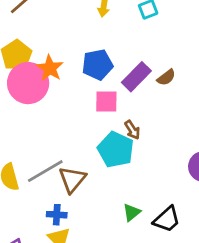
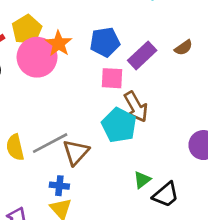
brown semicircle: (166, 77) -> (183, 48), moved
brown arrow: (132, 130) -> (136, 107), size x1.6
green triangle: (132, 212) -> (142, 180), moved

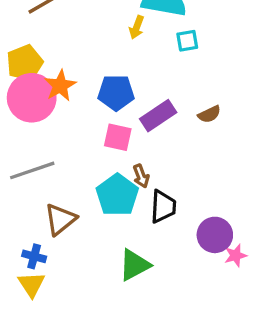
brown arrow: (136, 107) -> (141, 176), size x0.6
gray line: (50, 143) -> (32, 170), moved
green triangle: (142, 180) -> (134, 265), size x1.5
black trapezoid: (166, 195) -> (163, 207), moved, turned -56

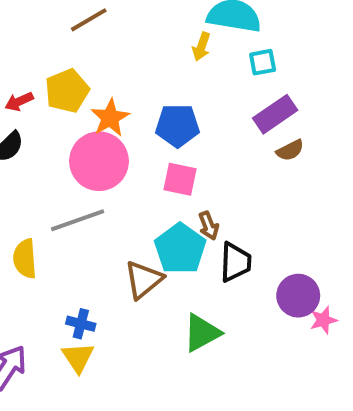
pink circle: (32, 98) -> (99, 161), moved
purple rectangle: (158, 116) -> (275, 114), moved
brown triangle: (60, 219) -> (144, 280), moved

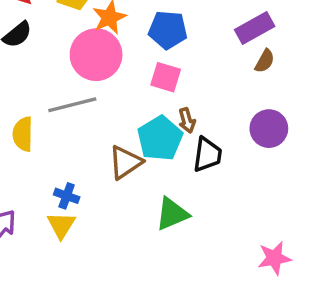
brown semicircle: (290, 150) -> (265, 61), turned -40
purple circle: (298, 296) -> (269, 129), moved
pink star: (323, 320) -> (274, 258), moved, size x1.4

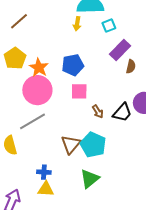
cyan pentagon: (160, 138) -> (93, 145), moved
black trapezoid: (207, 155) -> (122, 113), moved, turned 50
green triangle: (172, 214) -> (90, 179), moved
yellow triangle: (61, 225) -> (46, 189), turned -42

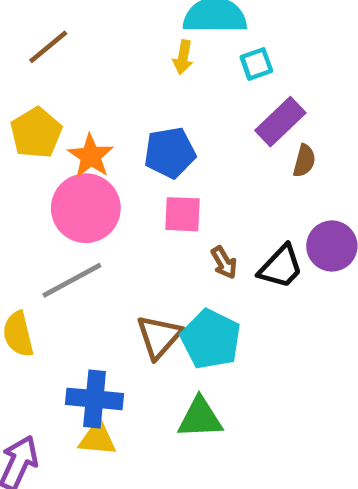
blue cross: (44, 172) -> (95, 399), size x1.6
green triangle: (90, 179) -> (200, 418), turned 35

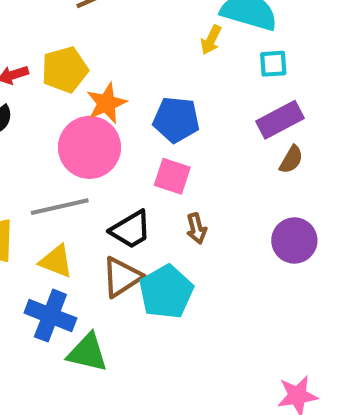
black trapezoid: (281, 267) -> (131, 230), moved
green triangle: (200, 418) -> (87, 353), moved
yellow triangle: (97, 438) -> (56, 261), moved

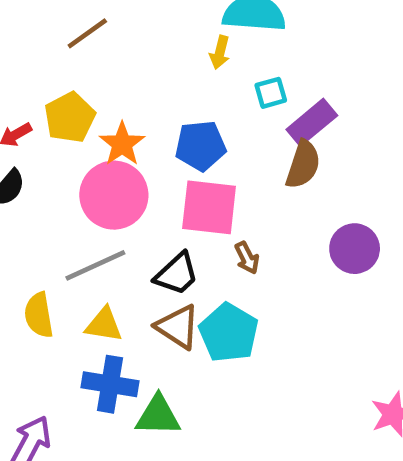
cyan square: (273, 64) -> (271, 93), moved
brown semicircle: (291, 160) -> (303, 164), moved, size x1.5
pink square: (172, 176) -> (209, 207), size x1.5
brown triangle: (122, 277) -> (178, 327), turned -42

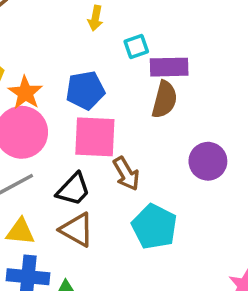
purple rectangle: (312, 122) -> (169, 67), turned 42
brown arrow: (247, 258) -> (126, 174), size x1.4
cyan pentagon: (229, 333) -> (154, 227), moved

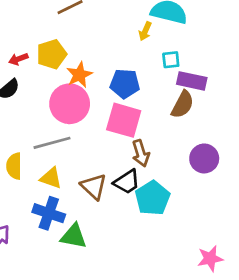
black trapezoid: (73, 189) -> (127, 182), moved

